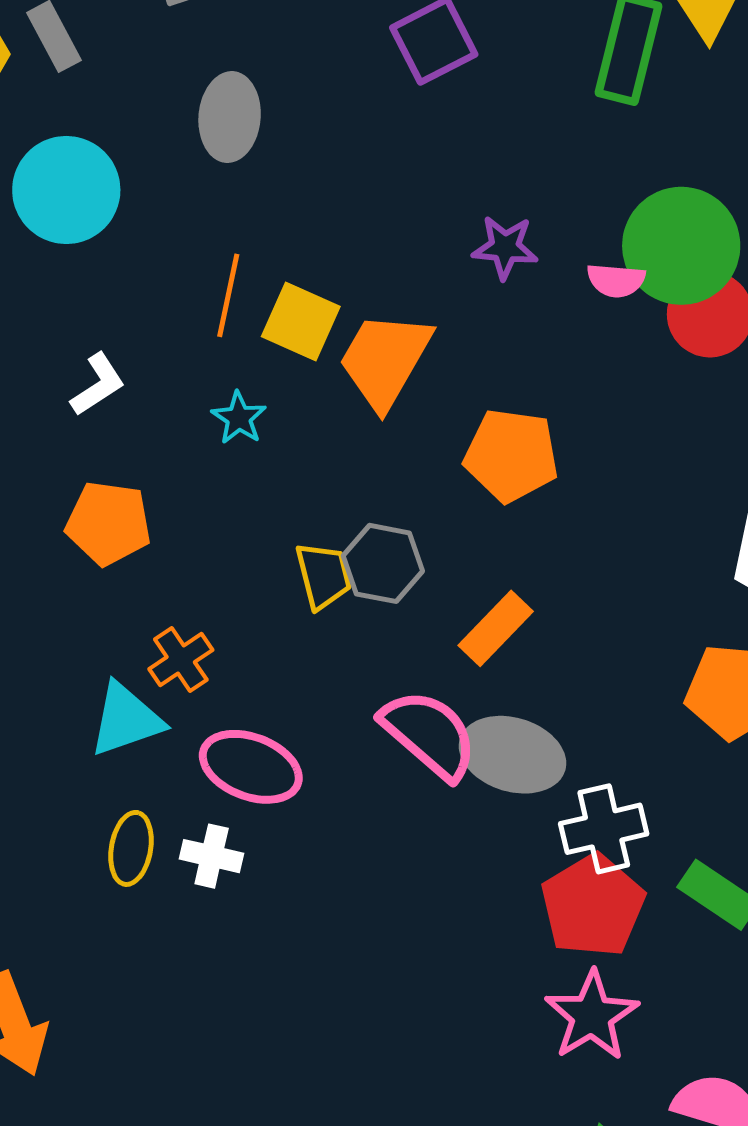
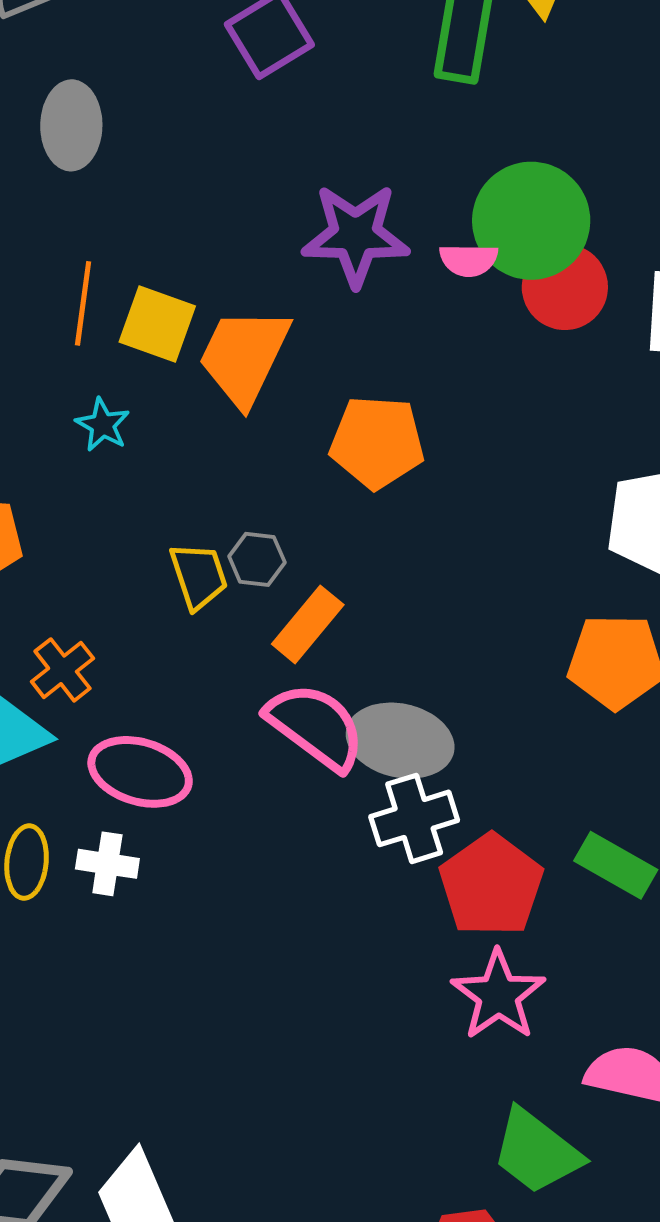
purple star: (505, 247) -> (356, 235), size x1.6
gray hexagon: (383, 563) -> (257, 559), size x0.7
orange rectangle: (496, 628) -> (308, 624), moved
white cross: (604, 829) -> (414, 818), moved

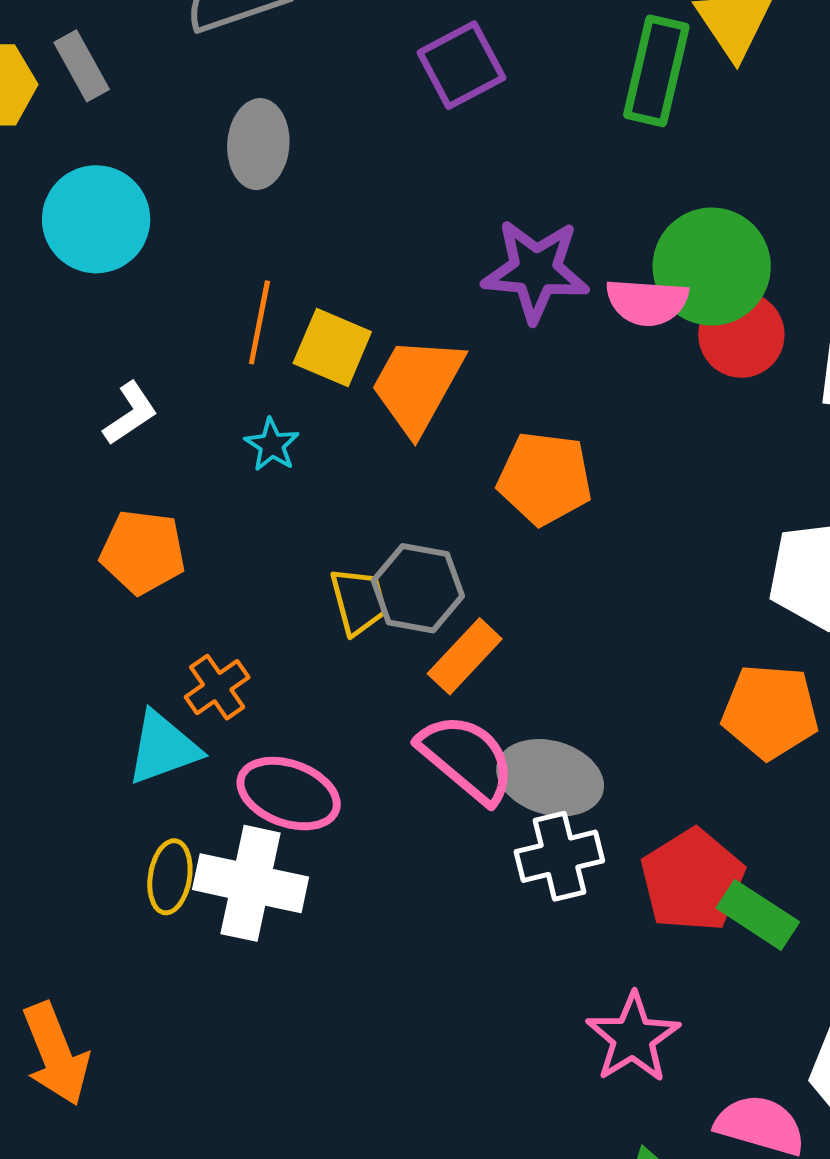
pink semicircle: (469, 260) -> (647, 302), size x1.4
gray hexagon: (257, 559) -> (418, 588), size x1.6
white cross: (107, 864) -> (251, 883), size x1.8
red pentagon: (491, 885) -> (692, 880), moved

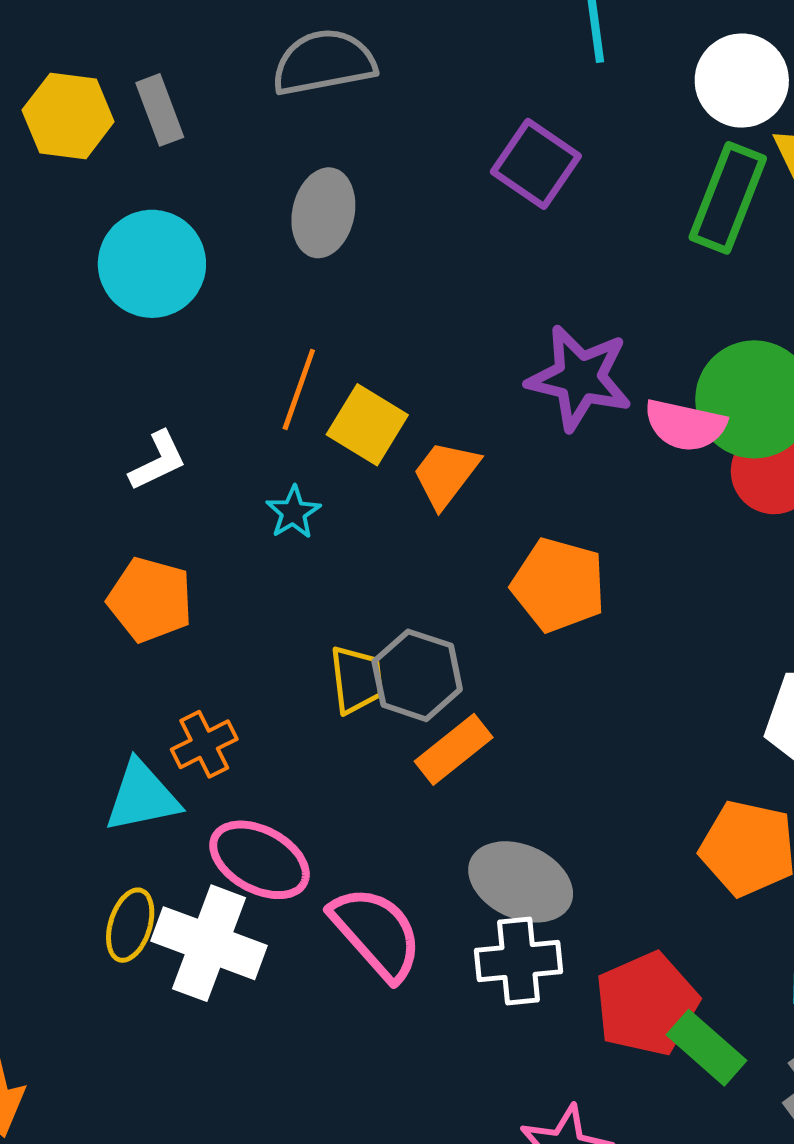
purple square: (461, 65) -> (536, 164), turned -36
orange trapezoid: (417, 385) -> (446, 474), size x0.7
pink semicircle: (467, 758) -> (376, 933), moved

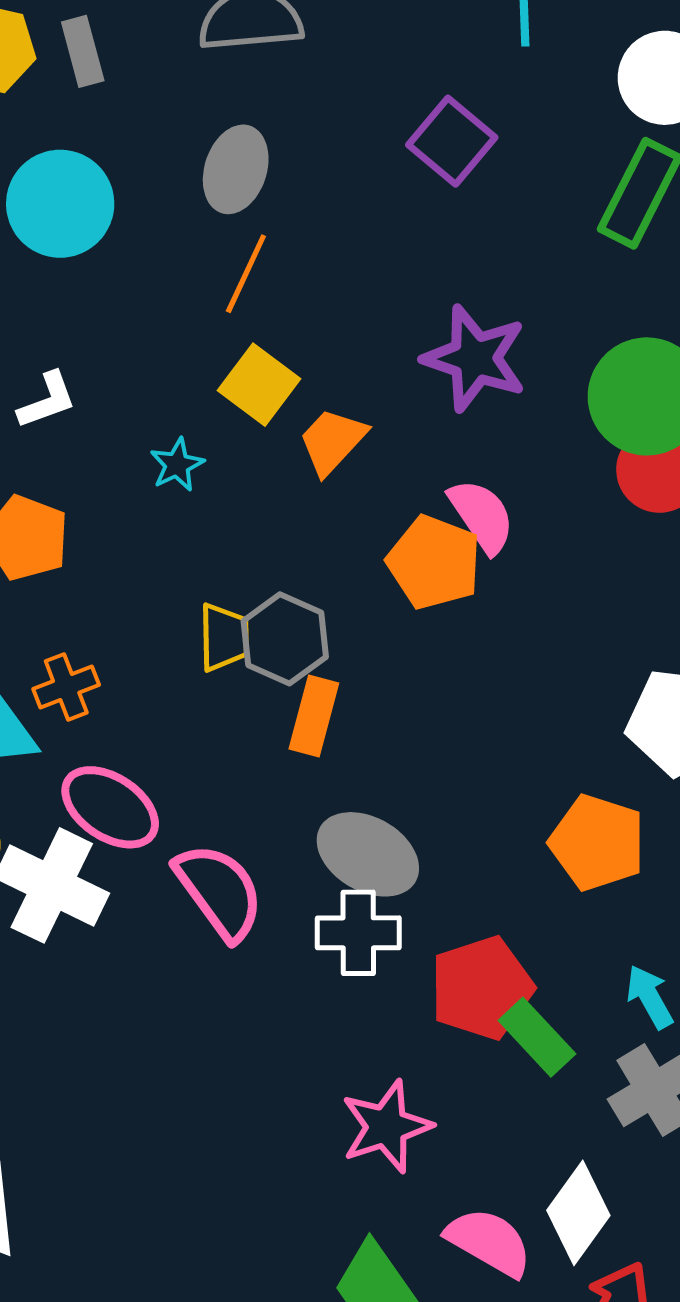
orange line: (299, 389) -> (246, 274), moved
pink semicircle: (685, 425) -> (482, 516), moved, turned -142
orange rectangle: (454, 749) -> (314, 716), turned -42

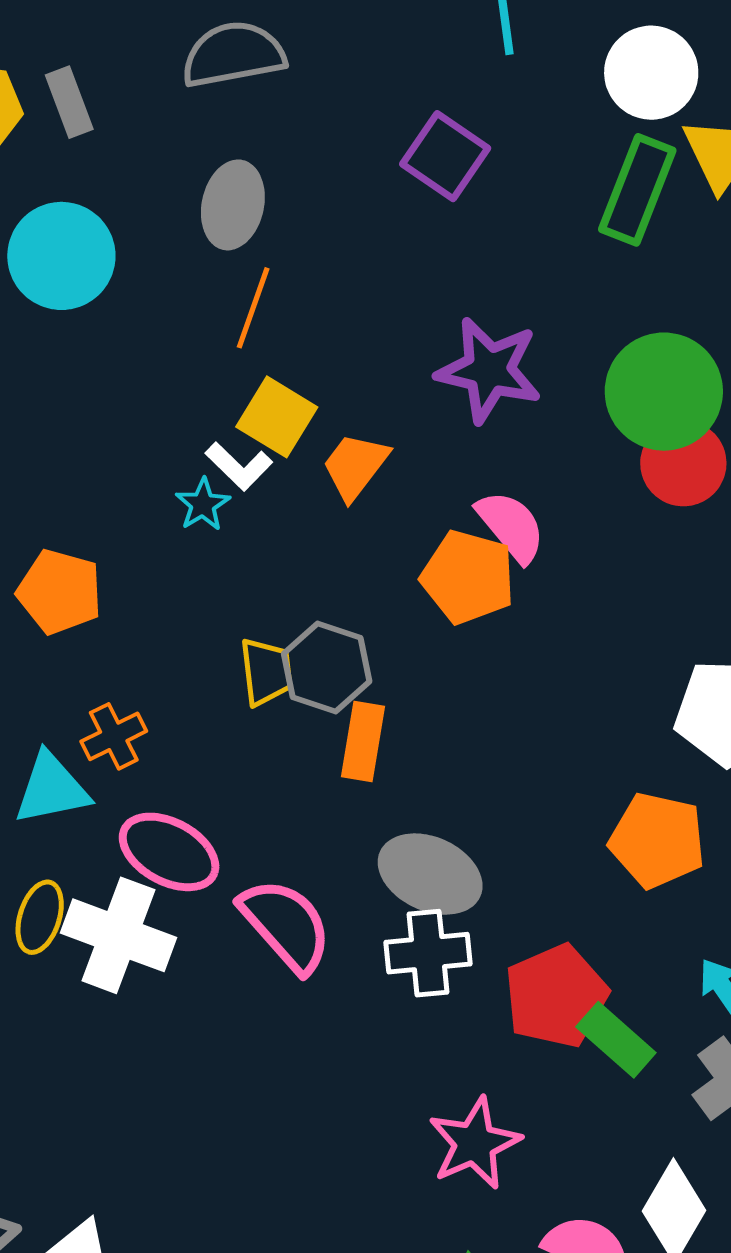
white L-shape: (47, 400) -> (239, 466), moved, turned 70

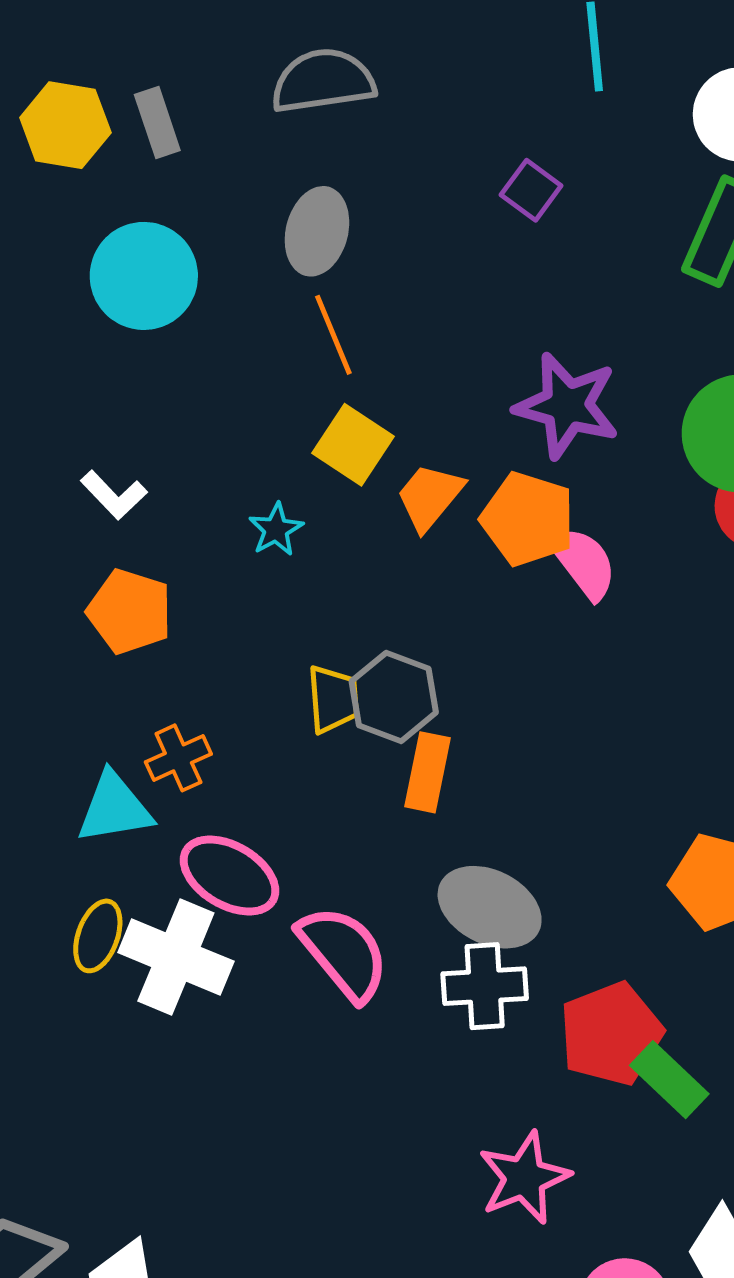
purple square: (445, 156) -> (531, 190), size x0.7
orange line: (253, 308) -> (333, 335), turned -44
white L-shape: (239, 466) -> (114, 495), moved
orange pentagon: (468, 577) -> (528, 519), moved

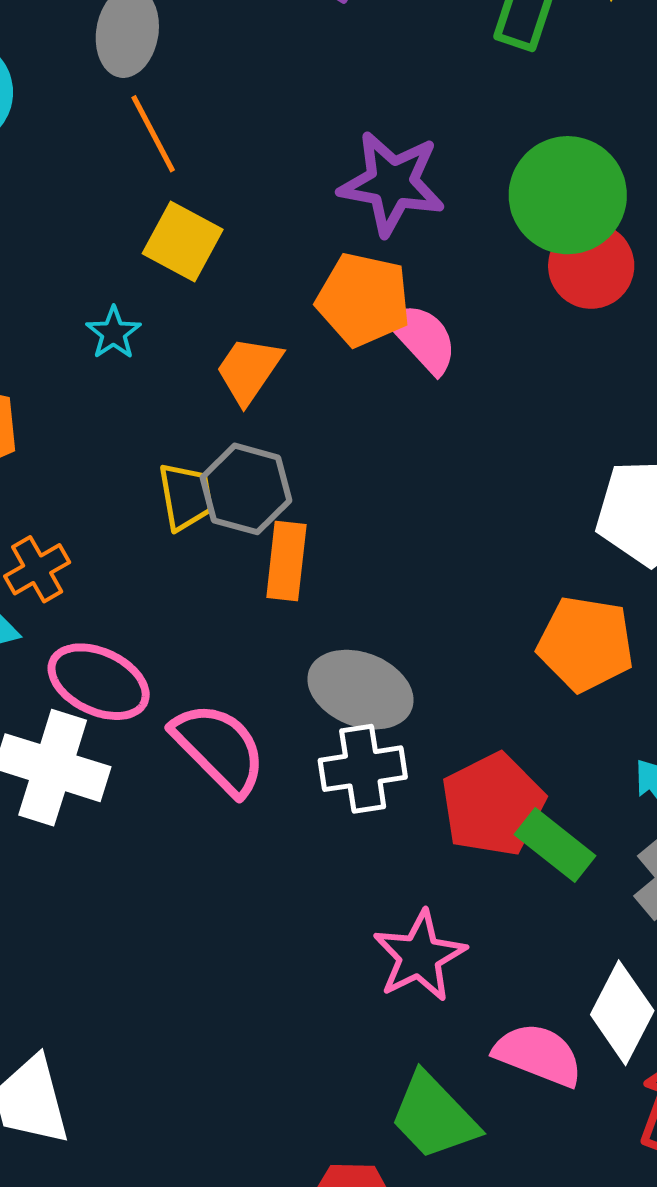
orange trapezoid: (430, 497) -> (249, 370), moved

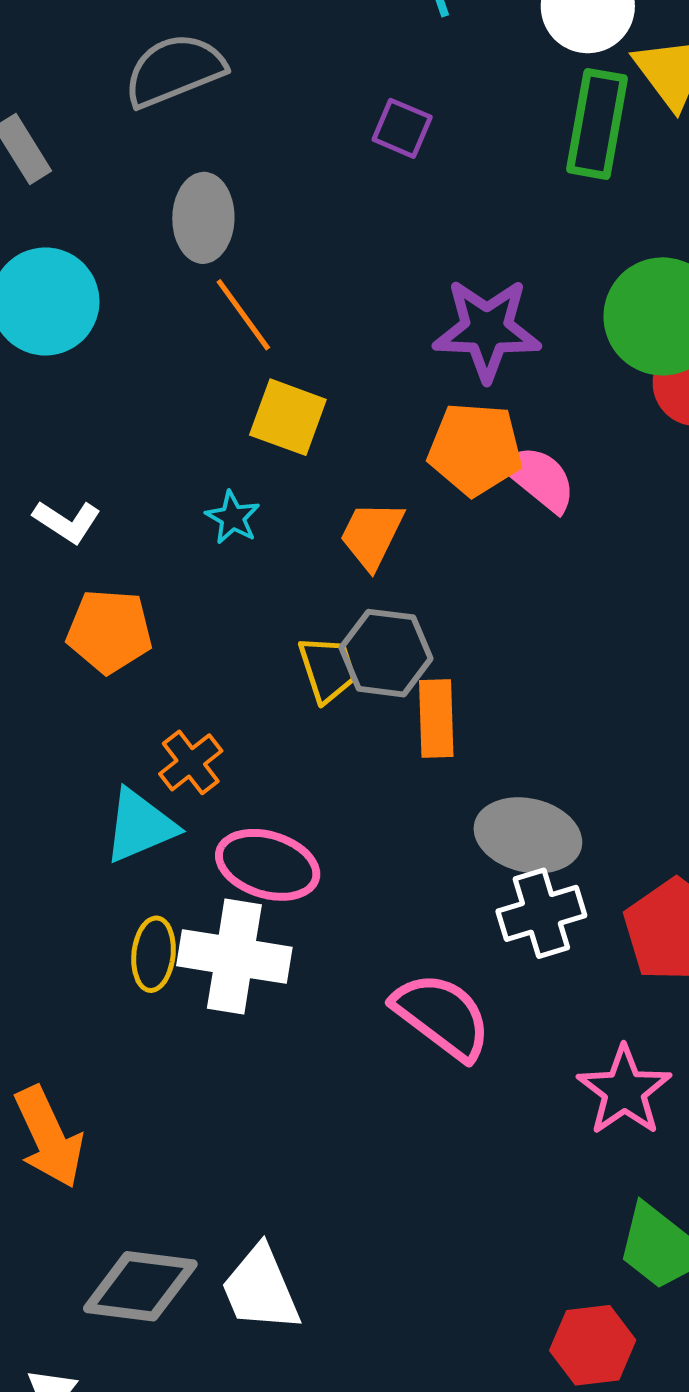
pink semicircle: (219, 748) -> (442, 1016), moved

